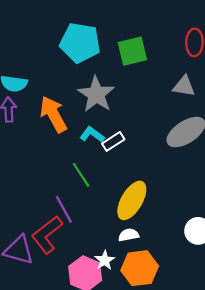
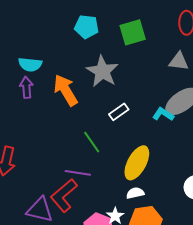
cyan pentagon: (80, 43) -> (87, 27), size x0.7
cyan L-shape: (92, 135) -> (163, 114), moved
purple line: (64, 209) -> (78, 173), turned -50

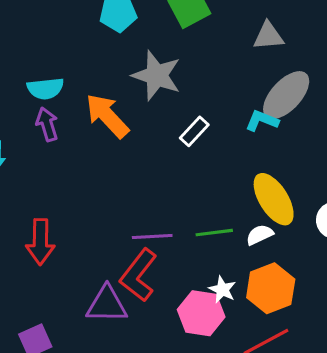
green line: (92, 142) -> (214, 233), moved, turned -50
yellow ellipse: (137, 163) -> (274, 199), moved, turned -48
white semicircle: (135, 193) -> (260, 235), moved

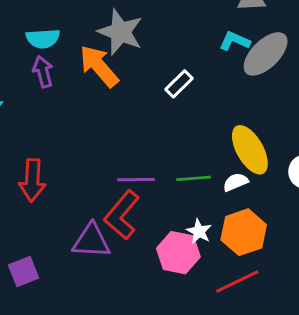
gray star: (157, 76) -> (120, 32), moved
cyan L-shape: (262, 121) -> (235, 41), moved

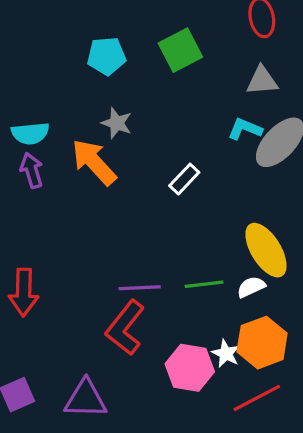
gray star: (120, 32) -> (117, 123), size x0.6
white star: (199, 231) -> (226, 354), moved
purple triangle: (91, 241) -> (86, 399), moved

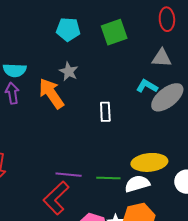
white rectangle: (184, 179) -> (105, 112), turned -54
yellow ellipse: (266, 250) -> (149, 162), turned -72
white semicircle: (251, 287) -> (137, 184), size x1.4

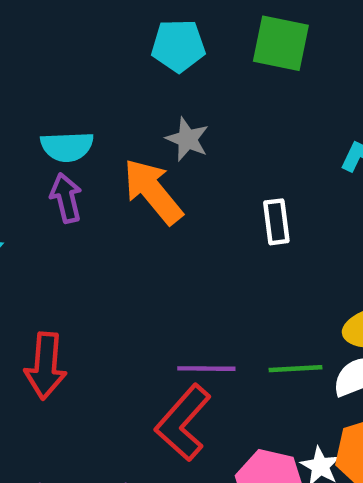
green square: (114, 32) -> (281, 43), turned 36

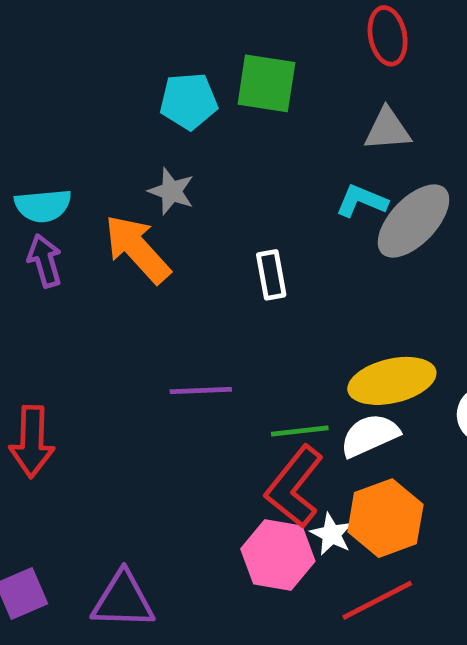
cyan pentagon: (178, 46) -> (189, 101), moved
purple line: (206, 369) -> (201, 390), moved
red L-shape: (183, 423) -> (294, 487), moved

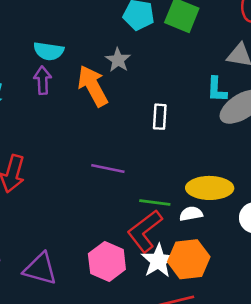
cyan L-shape: (362, 201) -> (217, 89), turned -124
white semicircle: (370, 435) -> (191, 214), size x0.7
white star: (331, 534) -> (158, 261), size x1.5
pink hexagon: (278, 555) -> (107, 261), moved

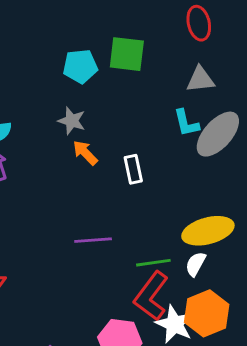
orange arrow: (93, 86) -> (85, 153), moved, size x0.6
white semicircle: (191, 214) -> (196, 264), turned -35

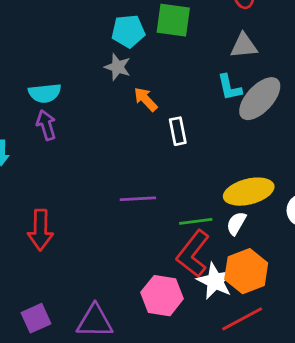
gray star: (72, 121) -> (118, 67), moved
orange arrow: (85, 153) -> (146, 99), moved

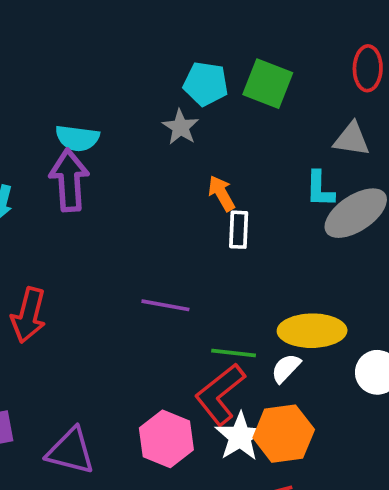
orange arrow: (146, 99) -> (221, 193), moved
purple arrow: (46, 125) -> (69, 180), size x1.5

